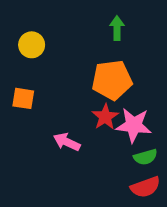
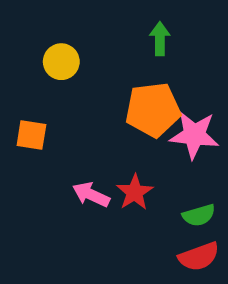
yellow circle: (32, 45) -> (61, 62), moved
red star: (105, 117) -> (135, 192), moved
pink star: (134, 125) -> (194, 135), moved

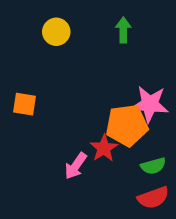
yellow circle: (61, 62) -> (56, 32), moved
orange pentagon: (153, 110) -> (127, 125), moved
pink arrow: (91, 195) -> (76, 166), moved, turned -80

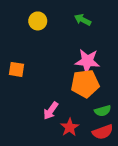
green arrow: (123, 30) -> (83, 20), turned -63
pink star: (150, 104) -> (87, 61), moved
red star: (104, 148) -> (70, 127), moved

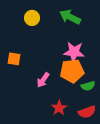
green arrow: (83, 20) -> (70, 17), size x1.5
pink arrow: (51, 111) -> (43, 80), moved
green semicircle: (103, 111) -> (88, 86), moved

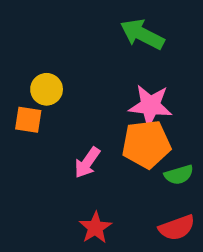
yellow circle: (32, 18) -> (47, 89), moved
red star: (59, 108) -> (95, 228), moved

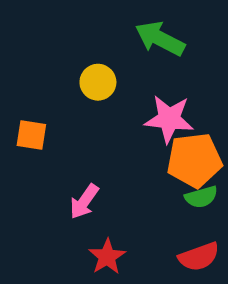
yellow circle: (47, 89) -> (98, 82), moved
orange pentagon: (146, 144) -> (194, 160), moved
pink arrow: (87, 163) -> (84, 202), moved

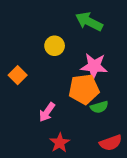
orange square: (31, 135) -> (18, 75), turned 36
orange pentagon: (194, 160) -> (84, 89), moved
green semicircle: (201, 197) -> (99, 107), moved

